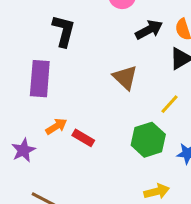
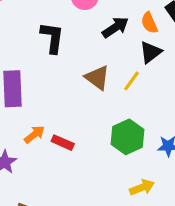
black L-shape: (64, 31) -> (52, 38), moved
yellow line: (170, 104) -> (131, 81), moved

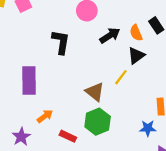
brown triangle: (97, 78) -> (95, 92), moved
green hexagon: (128, 137) -> (98, 122), moved
red rectangle: (63, 143) -> (68, 136), moved

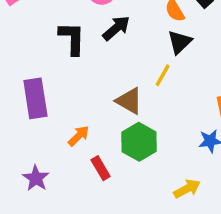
black arrow: (110, 35) -> (116, 28), moved
orange arrow: (45, 116) -> (79, 136), moved
red rectangle: (68, 136) -> (101, 168), turned 42

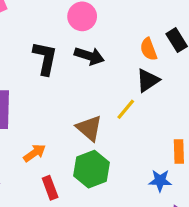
black arrow: (116, 28) -> (89, 56), turned 48

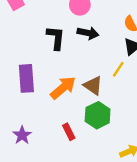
orange arrow: (35, 153) -> (63, 88), moved, size x1.6

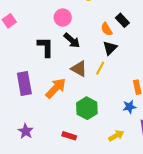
black arrow: (88, 33) -> (72, 40), turned 36
brown triangle: (93, 86) -> (79, 69), moved
red rectangle: (69, 132) -> (69, 136), moved, turned -40

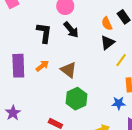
yellow line: (100, 68) -> (121, 60), moved
brown triangle: (79, 69) -> (68, 70), moved
orange arrow: (56, 88) -> (42, 66), moved, size x0.6

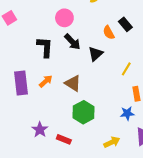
black triangle: (108, 43) -> (96, 54), moved
purple star: (13, 113) -> (40, 130), moved

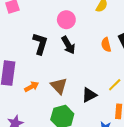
black triangle: (96, 54) -> (89, 95), moved
orange arrow: (46, 81) -> (32, 87), moved

